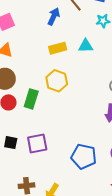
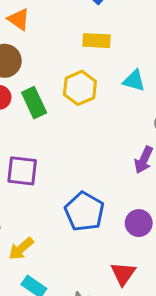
cyan triangle: (86, 46) -> (134, 81), moved
green rectangle: (31, 99) -> (34, 103), turned -60

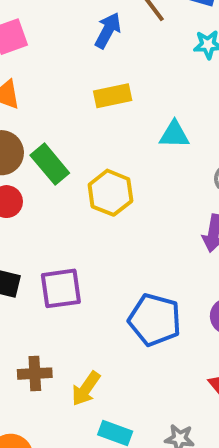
yellow hexagon: (80, 88) -> (110, 193), moved
green rectangle: (34, 103) -> (50, 164), moved

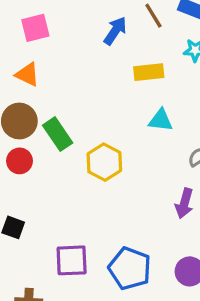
yellow rectangle: (113, 96) -> (149, 72), moved
purple square: (61, 288) -> (72, 260), moved

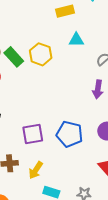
yellow hexagon: (104, 162) -> (41, 54), moved

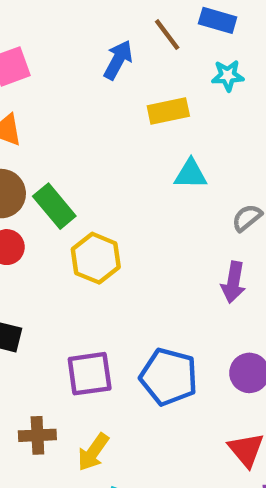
yellow hexagon: (41, 54) -> (96, 258), moved

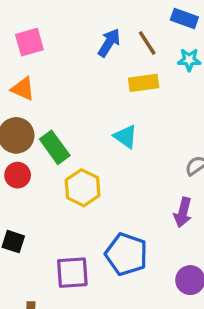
brown line: (167, 35) -> (147, 43), moved
cyan triangle: (191, 174) -> (126, 137), moved, turned 30
blue pentagon: (169, 377) -> (126, 254), moved

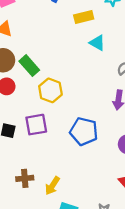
cyan triangle: (126, 137) -> (97, 43), moved
purple square: (72, 273) -> (36, 125), moved

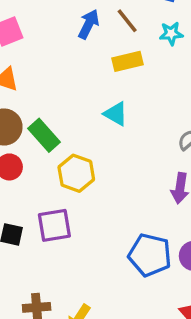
cyan triangle: (97, 43) -> (116, 114), moved
blue pentagon: (84, 131) -> (150, 255), moved

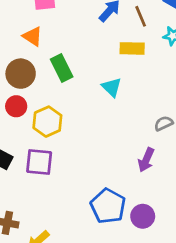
green rectangle: (44, 135) -> (62, 68), moved
yellow hexagon: (76, 173) -> (47, 122), moved

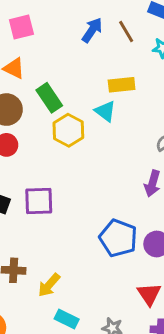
yellow rectangle: (132, 48) -> (122, 85), moved
yellow hexagon: (47, 122) -> (68, 130), moved

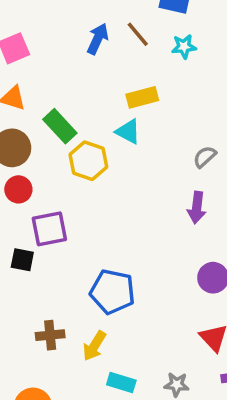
purple square: (39, 201) -> (49, 229), moved
blue pentagon: (118, 238) -> (112, 292), moved

